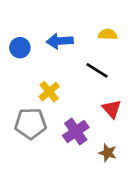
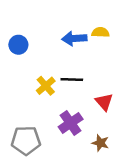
blue arrow: (60, 41) -> (74, 39), moved
black line: (97, 70) -> (72, 80), moved, turned -30
gray pentagon: (31, 124) -> (26, 140), moved

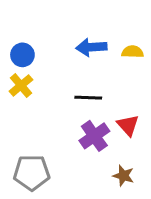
yellow semicircle: (100, 32) -> (133, 52), moved
yellow cross: (46, 86) -> (21, 85), moved
purple cross: (71, 123) -> (94, 136), moved

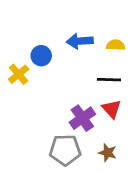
blue circle: (22, 55) -> (41, 56), moved
black line: (88, 98) -> (109, 80), moved
gray pentagon: (32, 173) -> (65, 150), moved

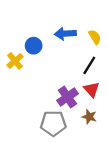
yellow semicircle: (116, 45) -> (95, 37), turned 56
black line: (109, 80) -> (89, 65), turned -60
brown star: (108, 153) -> (89, 117), moved

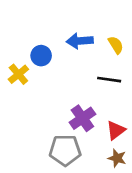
black line: (89, 65) -> (109, 80), turned 66
red triangle: (92, 89) -> (116, 130), moved, turned 35
brown star: (89, 117) -> (117, 158), moved

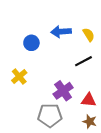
yellow cross: (18, 74) -> (19, 77), moved
black line: (109, 80) -> (83, 61), turned -36
red triangle: (116, 130) -> (89, 100), turned 42

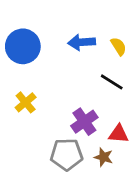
blue circle: (31, 43) -> (23, 46), moved, size x1.6
black line: (83, 61) -> (112, 82), turned 60
brown star: (90, 121) -> (103, 157), moved

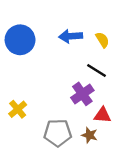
yellow cross: (26, 102) -> (18, 109), moved
purple cross: (84, 122) -> (82, 94), moved

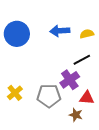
yellow semicircle: (102, 40) -> (87, 34), turned -72
black line: (97, 70) -> (82, 60), turned -60
gray pentagon: (58, 133) -> (49, 96), moved

